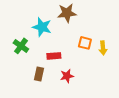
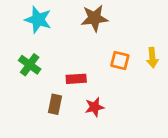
cyan star: (42, 27) -> (38, 20), moved
yellow arrow: (103, 48) -> (152, 58), moved

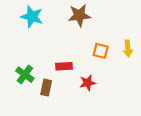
green cross: (30, 65) -> (25, 75), moved
red star: (94, 107) -> (88, 83), moved

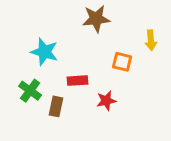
cyan star: (32, 17) -> (44, 52), moved
yellow arrow: (128, 49) -> (151, 40), moved

